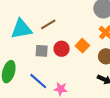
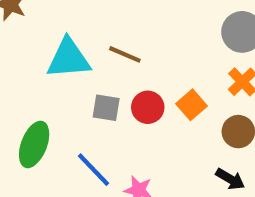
brown line: (48, 24) -> (125, 54), turned 49

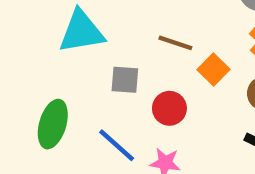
brown line: (125, 54) -> (175, 43), moved
red circle: (148, 107) -> (169, 108), moved

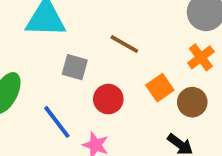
orange square: (213, 70) -> (160, 88), moved

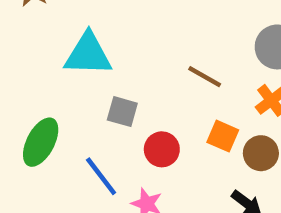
brown line: (124, 44) -> (205, 77), moved
orange square: (160, 88) -> (223, 136), turned -32

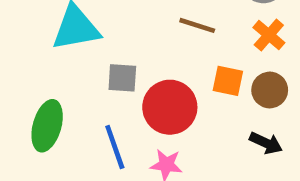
red circle: (162, 149) -> (170, 107), size x1.5
blue line: (101, 176) -> (115, 147), turned 30

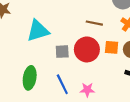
red circle: (170, 107) -> (87, 49), moved

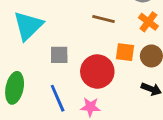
cyan triangle: (38, 31) -> (28, 26), turned -30
red circle: (87, 49) -> (97, 72), moved

